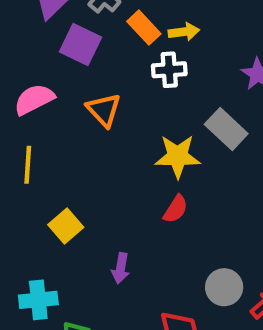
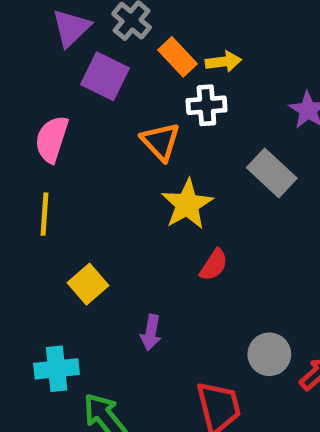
pink semicircle: (34, 99) -> (52, 139), turned -45
orange triangle: (104, 110) -> (161, 142), moved
yellow star: (178, 156) -> (187, 204), moved, turned -30

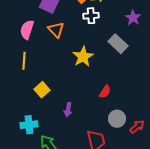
orange triangle: (161, 142) -> (56, 30), moved
red semicircle: (214, 265) -> (105, 92), moved

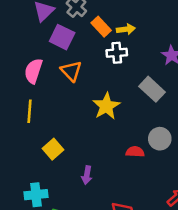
red semicircle: (105, 92) -> (135, 152), turned -120
gray circle: (117, 119) -> (160, 139), moved

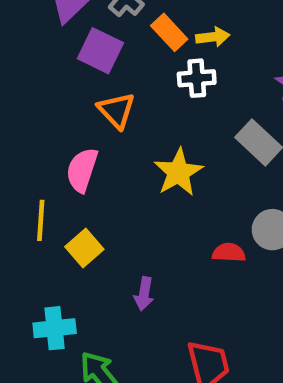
pink semicircle: (33, 71) -> (82, 170), moved
yellow line: (30, 111) -> (41, 220), moved

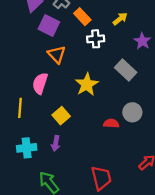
yellow arrow: (213, 37) -> (120, 19), moved, turned -32
yellow square: (84, 248) -> (61, 116), moved
purple arrow: (144, 294) -> (56, 143), moved
cyan cross: (55, 328) -> (27, 148), moved

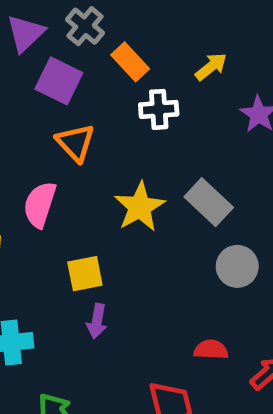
gray rectangle: (126, 70) -> (209, 202), moved
yellow square: (61, 116) -> (85, 274), turned 30
red semicircle: (111, 123) -> (211, 350), moved
purple arrow: (56, 143) -> (97, 321), moved

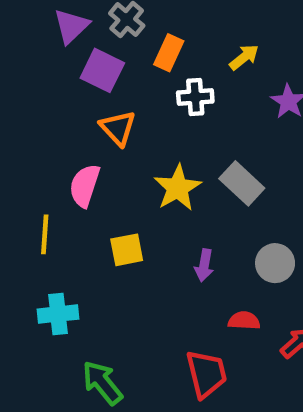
orange rectangle: (130, 62) -> (169, 53), turned 68
gray circle: (237, 266) -> (275, 263), moved
purple arrow: (97, 321) -> (204, 265), moved

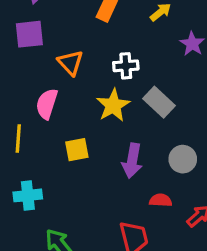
purple square: (102, 70) -> (29, 34), moved, turned -32
white cross: (195, 97) -> (126, 66), moved
purple arrow: (204, 265) -> (132, 161), size x1.5

